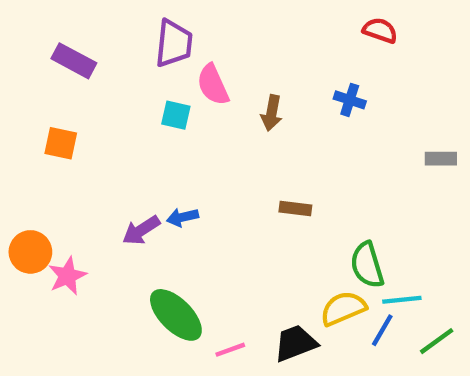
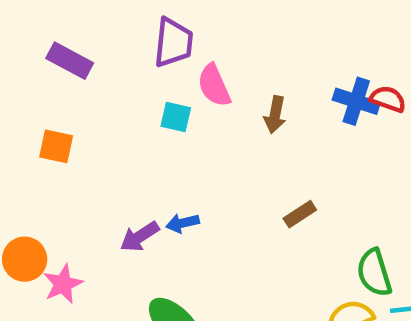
red semicircle: (380, 30) -> (388, 99), moved
blue cross: (350, 100) -> (356, 101), size x1.4
brown rectangle: (295, 209) -> (300, 214), turned -40

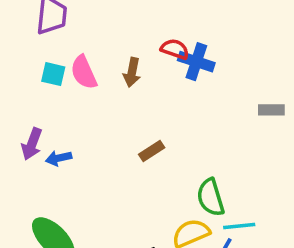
pink semicircle: (214, 85) -> (84, 72), moved
red semicircle: (388, 99) -> (175, 49), moved
purple arrow: (140, 237) -> (32, 144), moved, turned -36

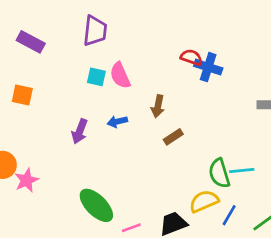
brown arrow: (132, 72) -> (158, 106), moved
blue arrow: (59, 158) -> (117, 122), moved
cyan line: (239, 226) -> (242, 170), moved

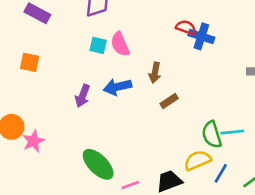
blue arrow: (117, 122) -> (117, 87), size x1.5

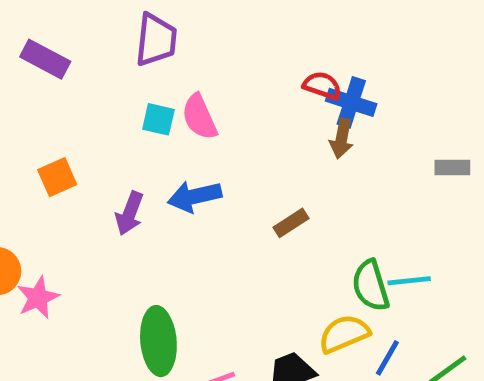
orange square: (30, 62) -> (57, 177), moved, turned -36
brown arrow: (155, 73) -> (342, 139), moved
green ellipse: (98, 164) -> (158, 341), turned 40

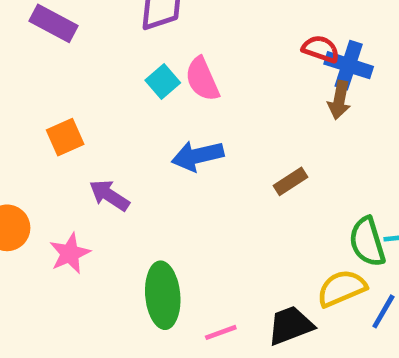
cyan square: (158, 119) -> (163, 81), turned 36
purple arrow: (130, 213) -> (109, 195), moved, turned 102
pink star: (38, 298) -> (70, 253), moved

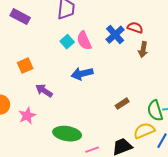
blue cross: (349, 65) -> (115, 35), moved, turned 30
brown rectangle: (291, 181) -> (122, 104), moved
green ellipse: (163, 295) -> (67, 134), turned -76

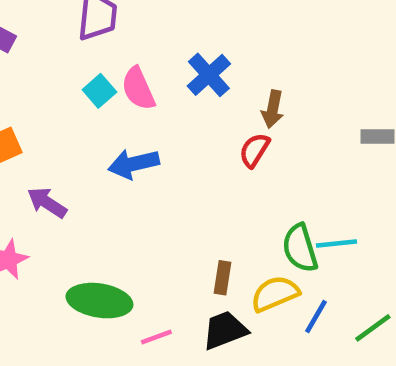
red semicircle: (135, 28) -> (254, 150), moved, turned -77
brown rectangle: (122, 104) -> (223, 278), moved, turned -48

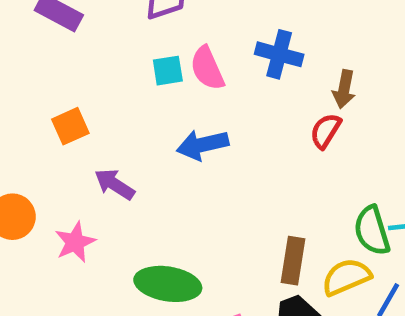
blue cross: (209, 75) -> (279, 54), turned -33
cyan square: (99, 91) -> (168, 71), turned 32
brown rectangle: (223, 278) -> (293, 261), size x1.4

